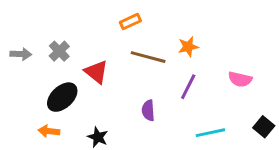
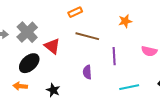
orange star: (188, 47) -> (125, 21), moved
gray cross: (59, 51) -> (27, 32), size x1.5
purple line: (188, 87) -> (114, 56), turned -30

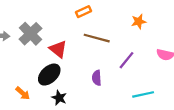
purple line: (114, 56) -> (127, 60), turned 42
black ellipse: (29, 63) -> (49, 75), moved
orange arrow: (20, 86) -> (23, 93), turned -144

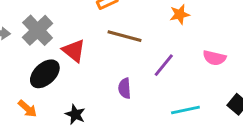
black ellipse: (49, 75) -> (45, 74), moved

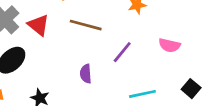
red triangle: (74, 51) -> (38, 25), moved

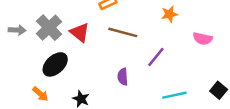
pink semicircle: (169, 45) -> (203, 39), moved

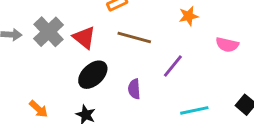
black ellipse: (55, 64) -> (93, 75), moved

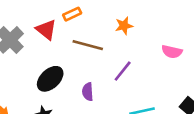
orange star: (189, 16) -> (124, 26), moved
red triangle: (84, 38) -> (46, 30), moved

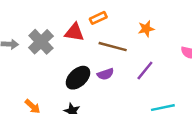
red triangle: (46, 30) -> (74, 32), turned -30
purple semicircle: (88, 92) -> (105, 74), moved, turned -105

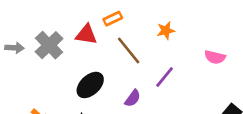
brown line: (113, 47) -> (129, 50), turned 36
purple semicircle: (105, 74) -> (133, 98), moved, turned -35

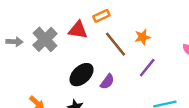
orange star: (166, 31) -> (143, 37), moved
purple semicircle: (133, 98) -> (107, 82), moved

